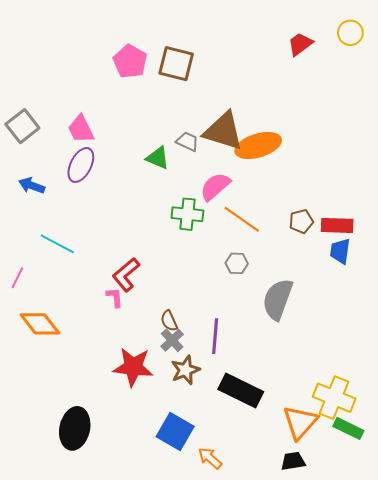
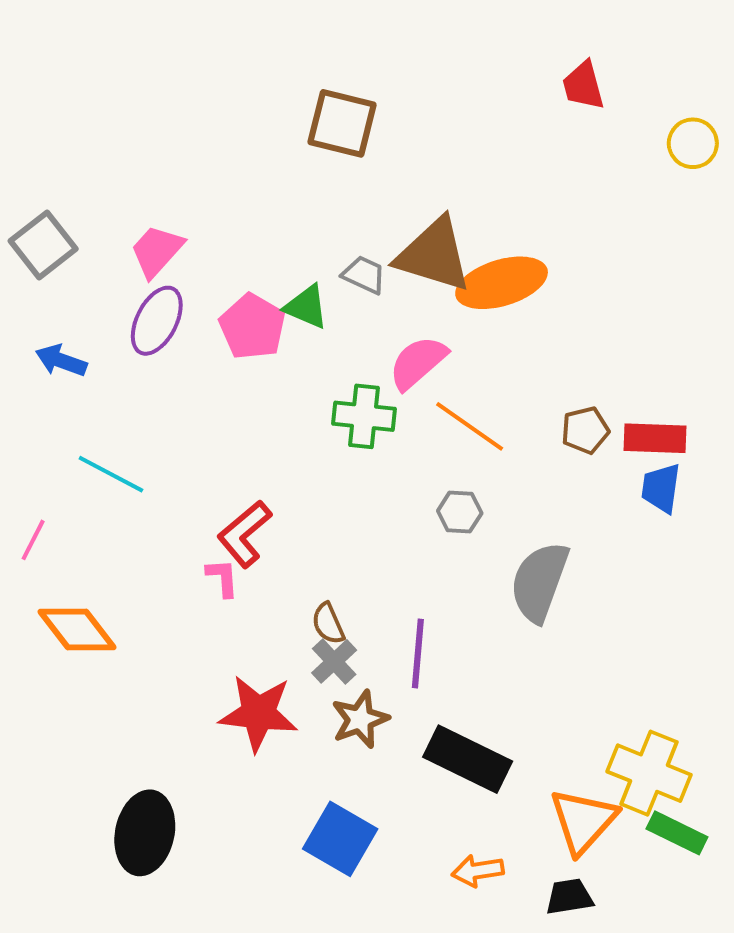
yellow circle: (350, 33) -> (693, 143), moved
red trapezoid: (300, 44) -> (583, 85), turned -68
pink pentagon: (130, 61) -> (252, 327), moved
pink trapezoid: (81, 129) -> (157, 251), turned 68
orange arrow: (210, 458) -> (478, 871), moved, turned -50

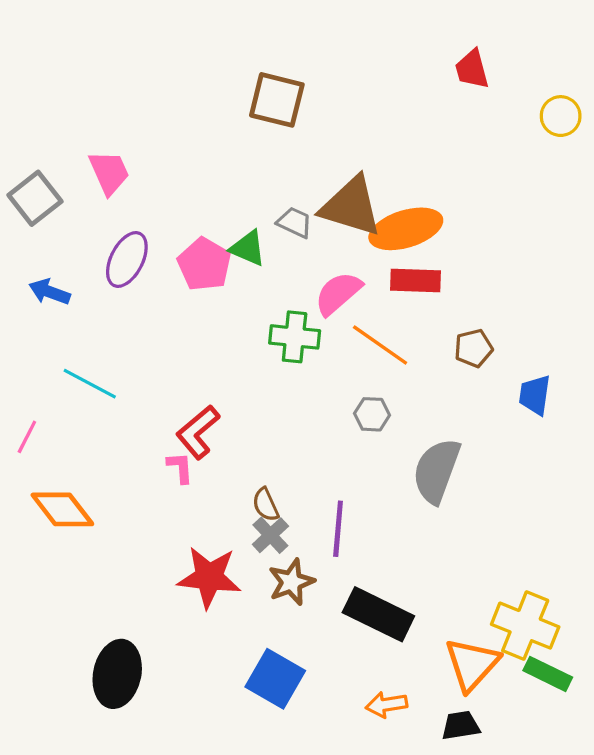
pink trapezoid: (157, 251) -> (109, 172), moved, turned 114
red rectangle: (655, 438) -> (416, 280), moved

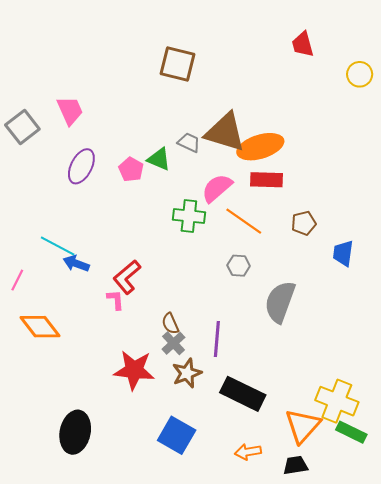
pink pentagon: (204, 264) -> (131, 169), size x0.7
blue arrow: (49, 292) -> (76, 264), moved

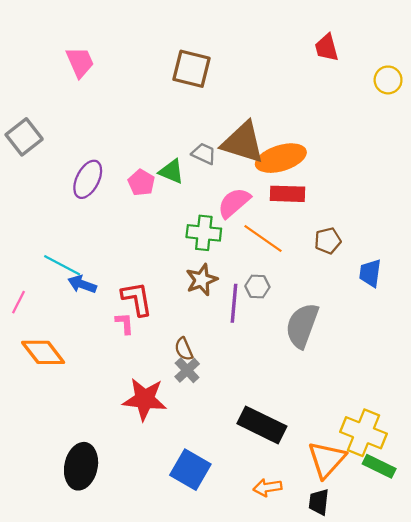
pink trapezoid: (70, 110) -> (80, 62), moved
red L-shape: (127, 277) -> (137, 299), turned 120
purple line: (217, 339) -> (234, 303), moved
brown star: (187, 373) -> (202, 280), moved
black trapezoid: (295, 465) -> (319, 502), turned -75

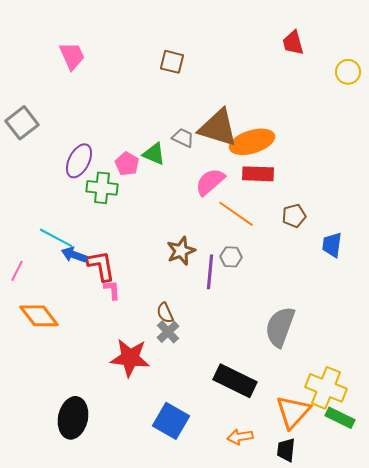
brown square: (192, 69) -> (172, 62), size x0.7
green cross: (204, 233) -> (102, 188), moved
red L-shape: (137, 299) -> (101, 266), moved
gray semicircle: (302, 326) -> (280, 327), moved

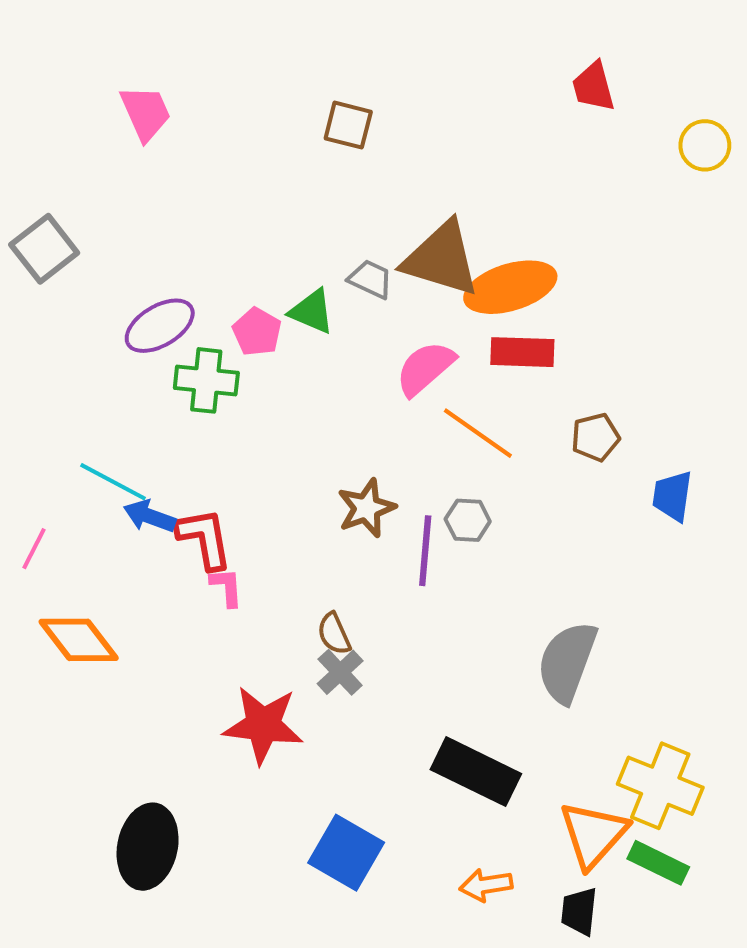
purple ellipse: (79, 161) -> (160, 326), turned 32
green rectangle: (340, 418) -> (658, 863), moved

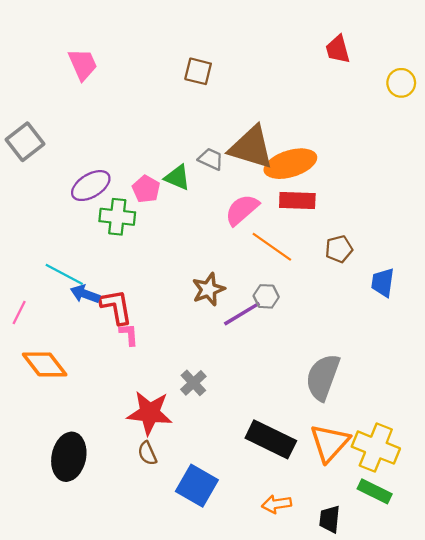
purple line: (425, 551) -> (242, 314), turned 54
brown semicircle: (334, 634) -> (147, 453), moved
orange triangle: (593, 834) -> (330, 443), moved
black ellipse: (148, 847) -> (69, 457), moved

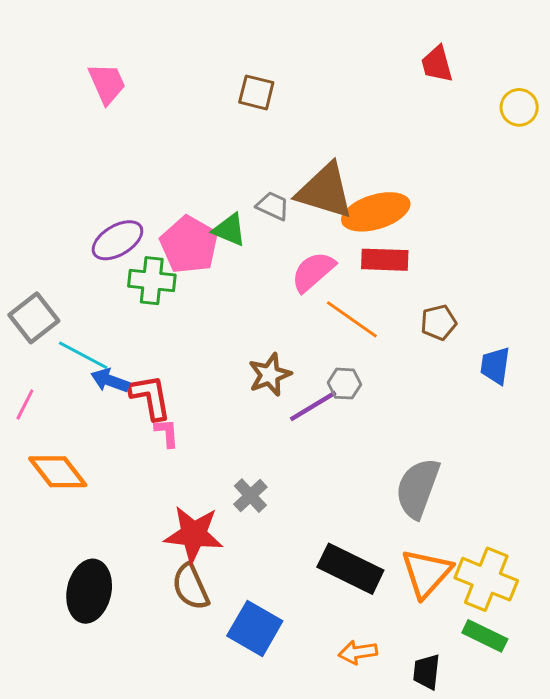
gray square: (25, 142) -> (34, 318), moved
pink pentagon: (146, 189) -> (189, 245), size x1.6
brown semicircle: (147, 453) -> (191, 587), size x1.5

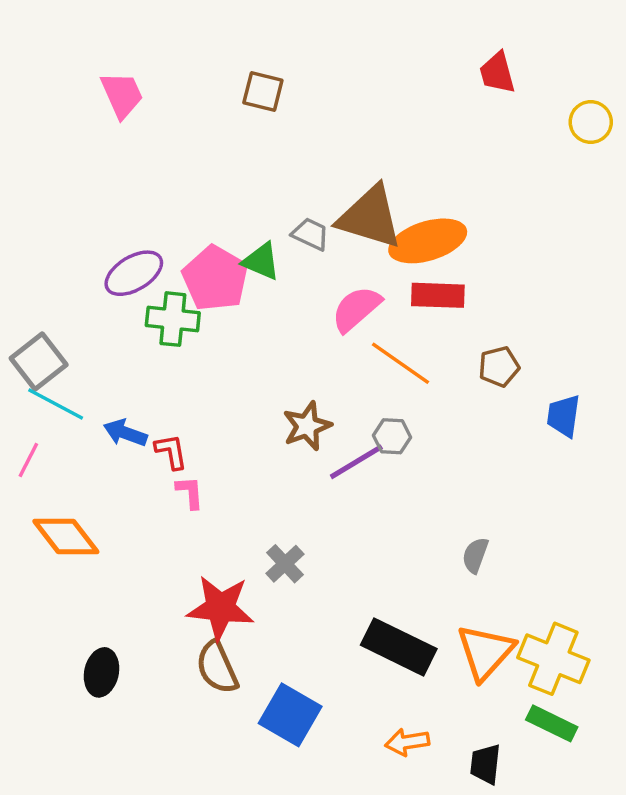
brown square: (256, 92) -> (263, 91), moved
cyan line: (83, 355) -> (56, 404), moved
red L-shape: (150, 397) -> (171, 452), size x0.7
gray semicircle: (418, 488) -> (475, 555), size x0.5
black ellipse: (89, 591) -> (102, 672), size x0.7

